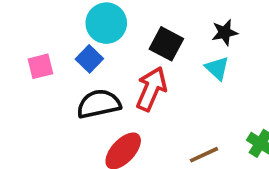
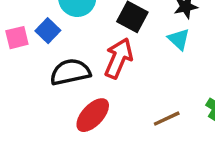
blue square: (89, 59) -> (48, 31), moved

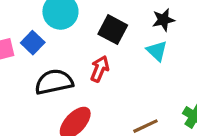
red arrow: (119, 58) -> (100, 69), size x0.7

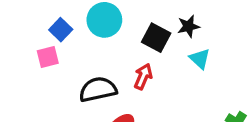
black star: (163, 20) -> (188, 26), moved
blue square: (33, 43) -> (61, 30), moved

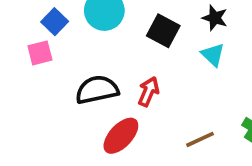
black star: (188, 26) -> (215, 18), moved, turned 30
red arrow: (143, 76) -> (149, 92), moved

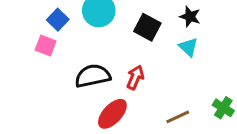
pink square: (40, 53) -> (46, 45), turned 35

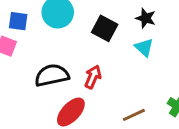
blue square: (58, 20) -> (18, 21), turned -36

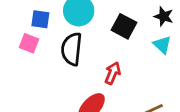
black semicircle: (52, 75) -> (72, 49), moved, turned -72

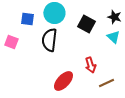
pink square: (29, 43) -> (11, 42), moved
red arrow: (113, 73) -> (90, 65), moved, turned 140

